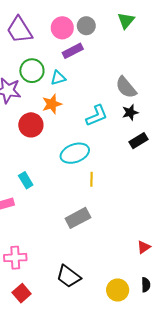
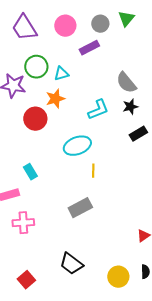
gray circle: (86, 26) -> (100, 24), moved
purple rectangle: (73, 51) -> (89, 48), moved
pink cross: (15, 258) -> (23, 223), moved

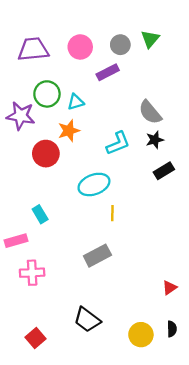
purple trapezoid: (24, 28) -> (33, 49), turned 116

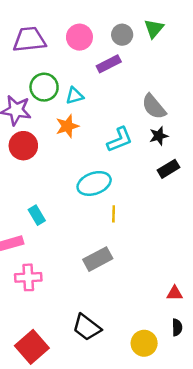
red circle: (46, 154) -> (23, 146), moved
red triangle: (170, 288) -> (175, 293), turned 35
black semicircle: (172, 329) -> (177, 327), moved
red square: (36, 338) -> (32, 347), size x1.5

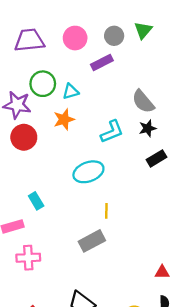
yellow line: (114, 214) -> (106, 211), moved

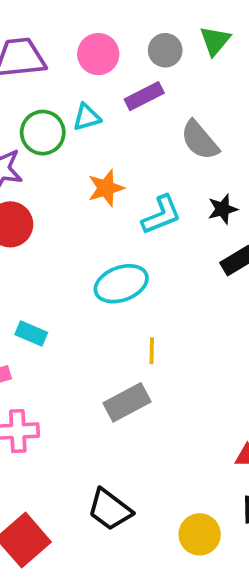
cyan triangle: (71, 92) -> (87, 117), moved
gray semicircle: (143, 102) -> (200, 140), moved
orange star: (64, 119) -> (106, 188), moved
cyan rectangle: (36, 201) -> (31, 333), turned -36

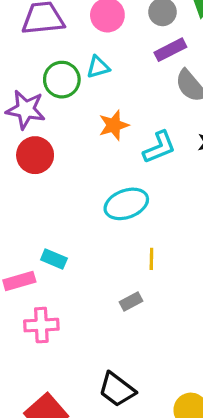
purple rectangle: (144, 96) -> (170, 50), moved
cyan rectangle: (31, 333) -> (54, 259), moved
gray rectangle: (127, 402) -> (131, 301), size x0.6

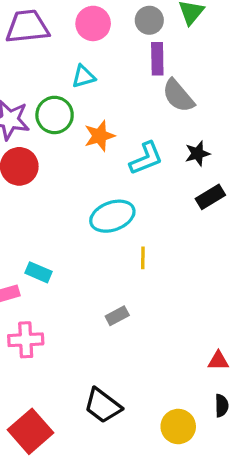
purple rectangle: (170, 50) -> (157, 59), turned -64
green circle: (62, 80) -> (55, 115), moved
yellow line: (151, 259) -> (143, 258), moved

